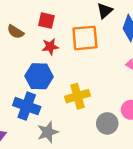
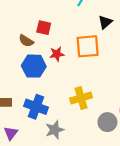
red square: (46, 21) -> (44, 28), moved
blue hexagon: (39, 76) -> (34, 66), moved

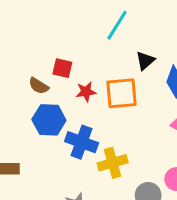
red star: (57, 54) -> (86, 92), moved
blue cross: (36, 107) -> (82, 142), moved

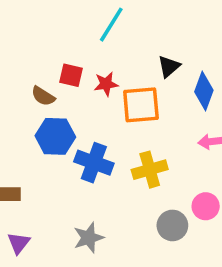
cyan line: (117, 25) -> (111, 25), moved
red star: (86, 92) -> (106, 84), moved
yellow cross: (113, 163) -> (150, 170), moved

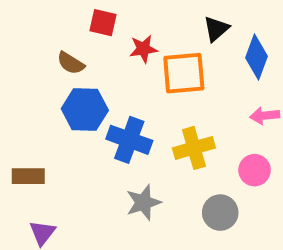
red square: (71, 75) -> (103, 23), moved
pink circle: (206, 206) -> (255, 170), moved
gray star: (89, 238) -> (143, 202), moved

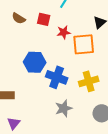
brown semicircle: (71, 63) -> (19, 18), moved

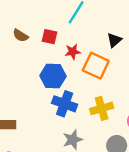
orange square: (84, 44) -> (96, 66), turned 30
blue hexagon: (35, 62) -> (53, 76), moved

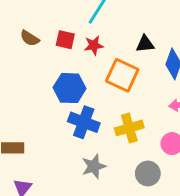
black triangle: (114, 40) -> (145, 44), turned 35
red star: (73, 52) -> (94, 45), moved

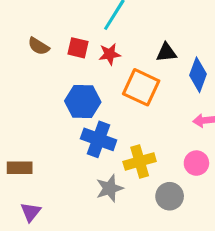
yellow cross: (129, 128) -> (140, 161), moved

